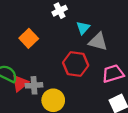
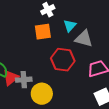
orange square: (29, 38) -> (43, 32), moved, turned 36

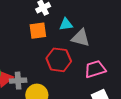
cyan triangle: (70, 26) -> (66, 24), turned 40

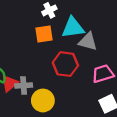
cyan triangle: (66, 24) -> (73, 28), size x1.6

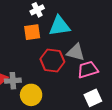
gray triangle: (88, 42) -> (76, 52), moved

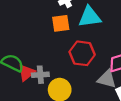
gray triangle: (76, 52) -> (107, 79), moved

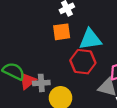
cyan triangle: (90, 17) -> (90, 39), moved

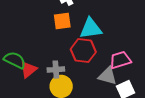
gray cross: (41, 83) -> (56, 70), moved

